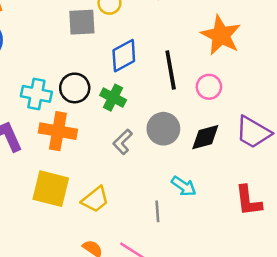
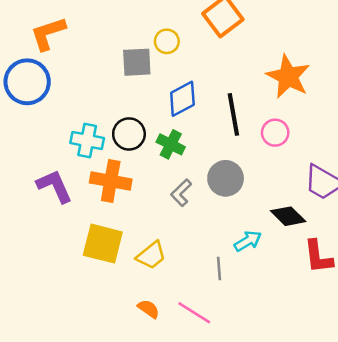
black diamond: (205, 137) -> (288, 216), moved, turned 60
cyan arrow: (184, 186) -> (248, 241), turned -65

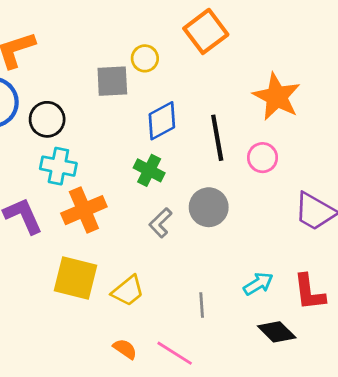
black circle: (129, 134) -> (47, 119), moved
orange cross: (111, 181) -> (84, 210), turned -33
black diamond: (288, 216) -> (277, 332), moved
cyan arrow: (248, 241) -> (258, 284), moved

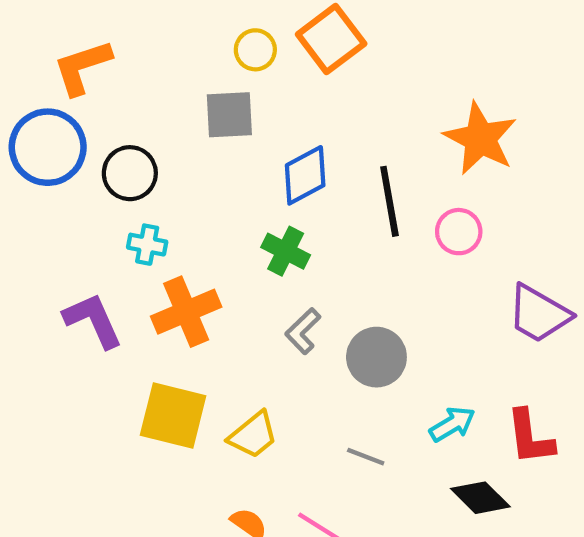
orange square: (206, 31) -> (331, 39), moved
yellow circle: (145, 58) -> (255, 50), moved
cyan cross: (58, 166) -> (147, 245), size x0.7
gray circle: (209, 207) -> (376, 357), moved
gray line: (202, 305) -> (366, 457), turned -65

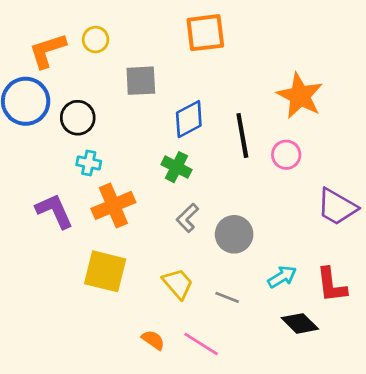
orange square: (331, 39) -> (205, 33), turned 30
yellow circle: (255, 50) -> (96, 40), moved
yellow trapezoid: (253, 435) -> (178, 284), moved, turned -92

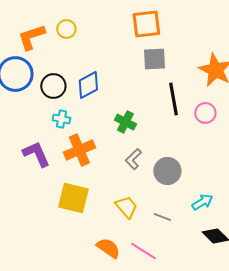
gray square: (141, 81) -> (154, 59), moved
blue diamond: (189, 119) -> (88, 85), moved
orange semicircle: (153, 340) -> (108, 248), size x1.4

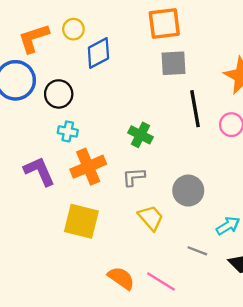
blue diamond: (88, 85) -> (98, 53), moved
gray L-shape: (133, 159) -> (134, 177), moved, turned 40
yellow trapezoid: (126, 207) -> (151, 218), moved
gray line: (162, 217) -> (197, 251), moved

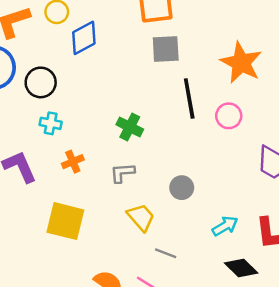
orange cross: (88, 167) -> (73, 162), size x0.6
gray circle: (188, 191) -> (182, 188), size x0.7
gray line: (197, 251) -> (166, 253), moved

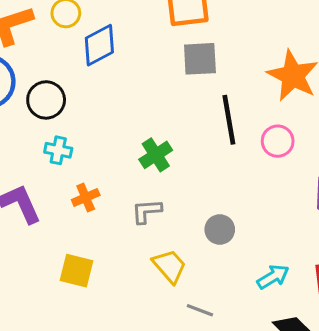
green cross: (130, 127) -> (156, 155), turned 30
yellow square: (65, 221) -> (77, 271), size x0.7

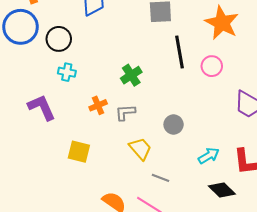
orange cross: (86, 197) -> (98, 105), moved

